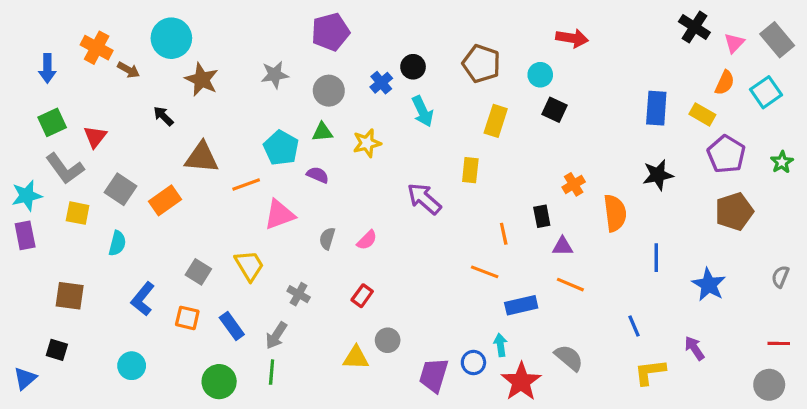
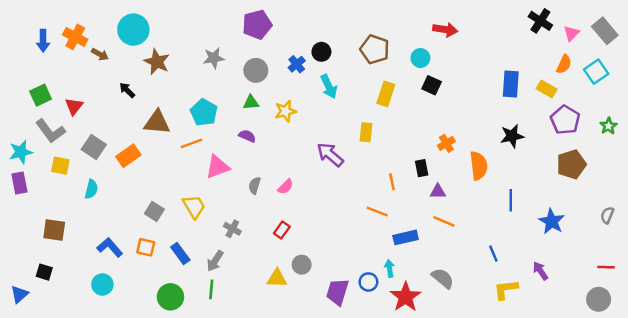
blue arrow: (47, 68) -> (43, 41), moved
cyan pentagon: (281, 148) -> (204, 112), moved
blue L-shape: (143, 299) -> (110, 247), moved, turned 100

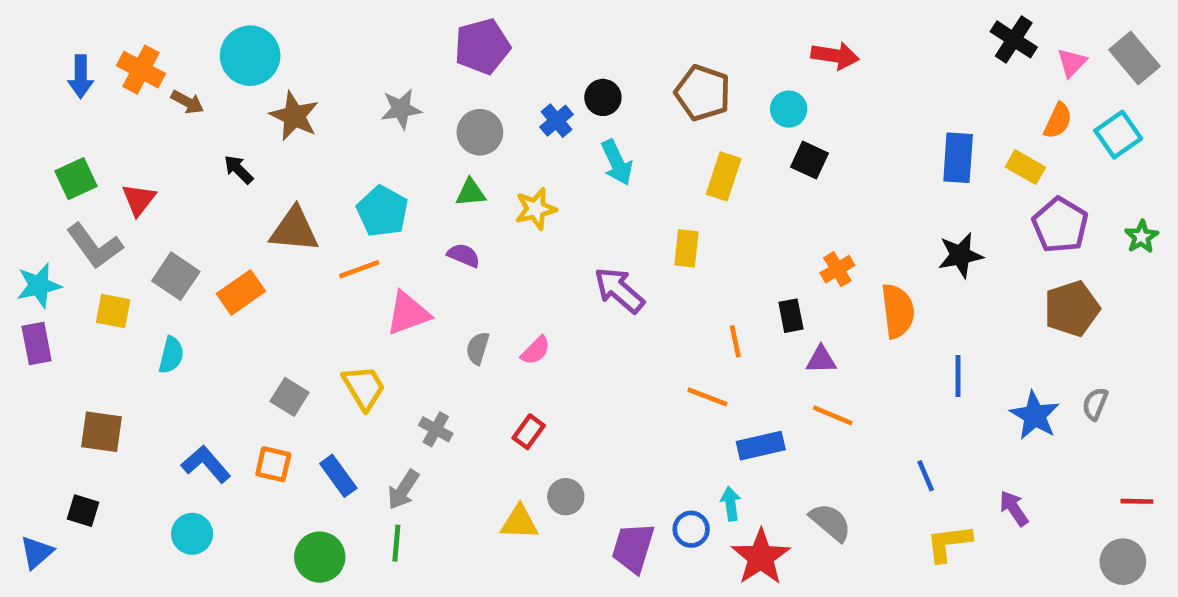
gray semicircle: (607, 215) -> (1095, 404), moved

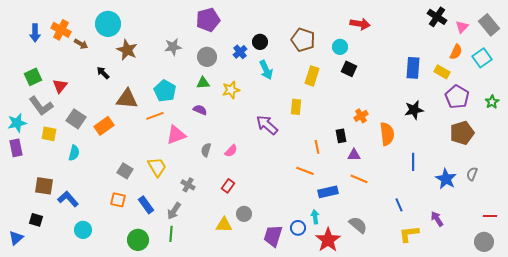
blue L-shape: (206, 464) -> (68, 199), moved

